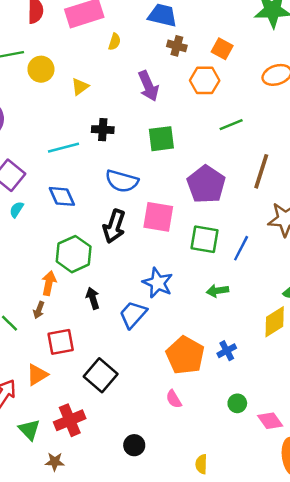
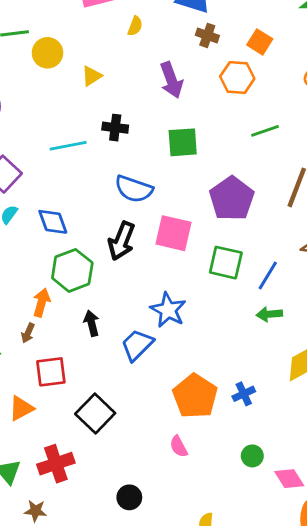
blue diamond: (62, 196) -> (53, 222), moved
green arrow: (217, 291) -> (269, 314), moved

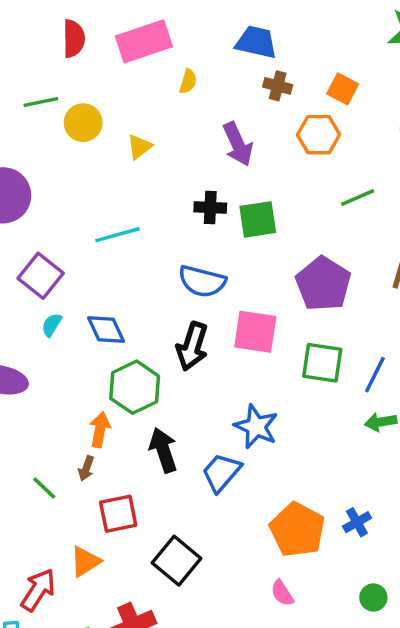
black cross: (115, 128) -> (210, 208), moved
black arrow: (91, 323) -> (163, 450), size x1.4

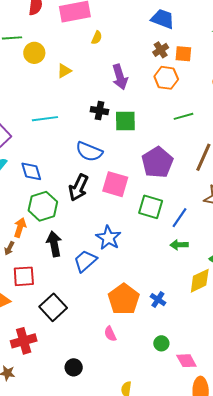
blue trapezoid: (256, 42) -> (163, 19), moved
brown cross: (278, 86) -> (161, 50), moved, turned 35
orange square: (343, 89) -> (183, 54), turned -30
blue cross: (357, 522) -> (158, 300), turned -35

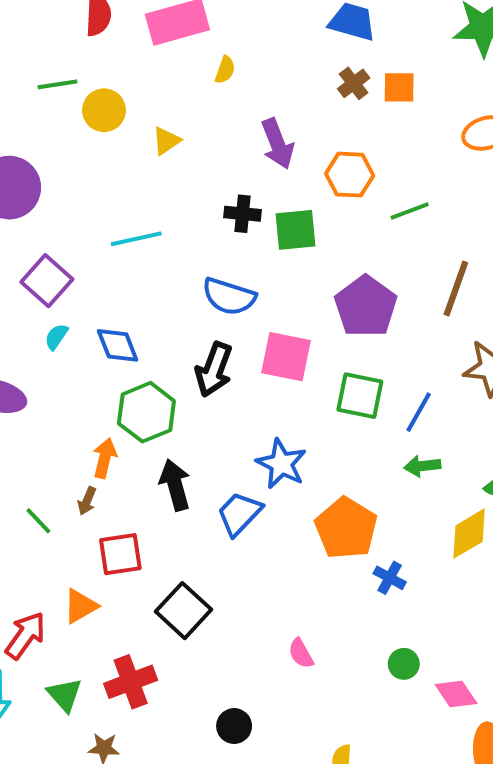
orange hexagon: (166, 78) -> (350, 175), moved
orange pentagon: (124, 299) -> (346, 528), moved

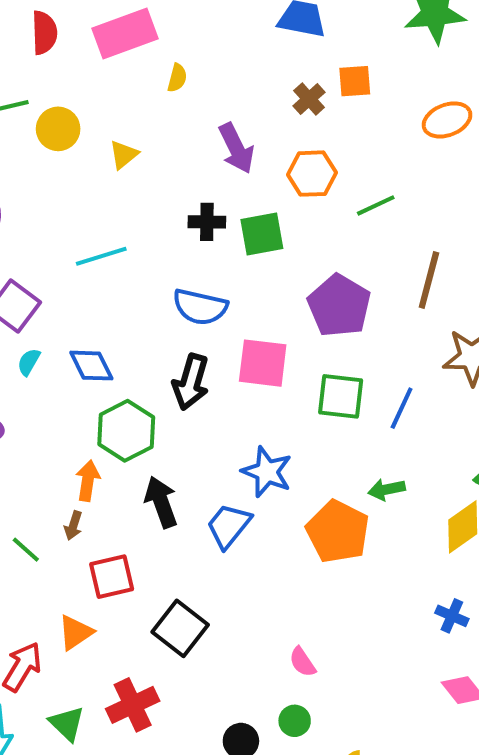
brown cross: (354, 83) -> (309, 99), moved
green arrow: (422, 466) -> (387, 489), moved
blue cross: (390, 578) -> (452, 616), moved
green circle: (404, 664) -> (295, 721), moved

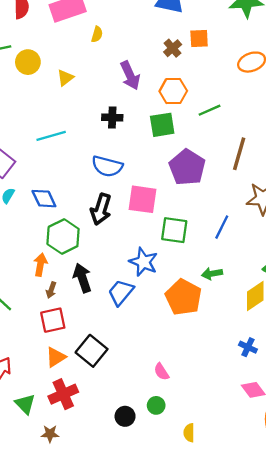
green square: (262, 234) -> (162, 125), moved
green square: (341, 396) -> (174, 230), moved
brown arrow: (73, 526) -> (51, 290), moved
orange triangle: (75, 632) -> (56, 357), moved

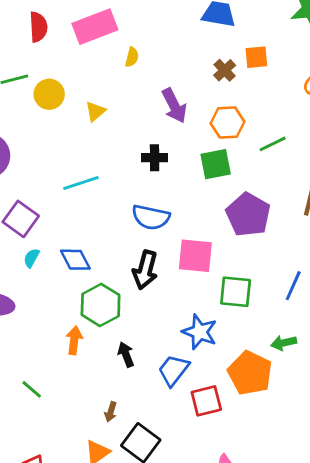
black arrow: (82, 278) -> (126, 354), size x0.7
brown arrow: (51, 290) -> (111, 412), moved
red square: (53, 320) -> (206, 401), moved

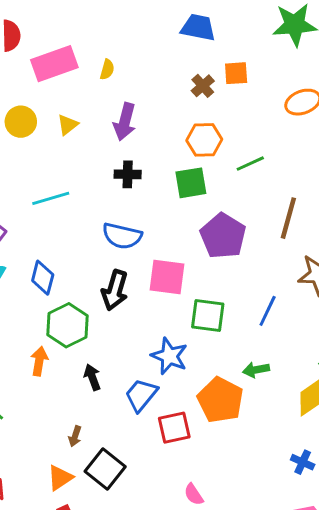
pink rectangle: (95, 27) -> (54, 64), moved
yellow circle: (49, 94) -> (21, 122), moved
purple arrow: (174, 106) -> (125, 122), moved, turned 40
blue diamond: (75, 260) -> (43, 278), turned 40

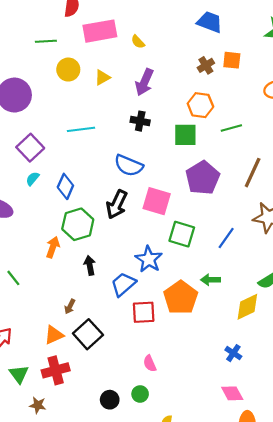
yellow semicircle: (107, 69) -> (138, 42), turned 112

